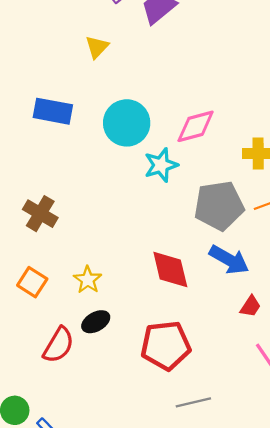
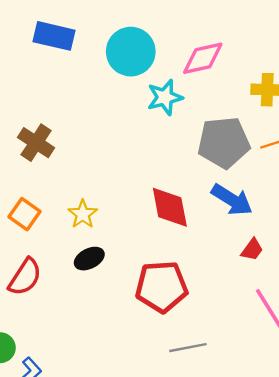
red semicircle: (59, 345) -> (25, 277), moved

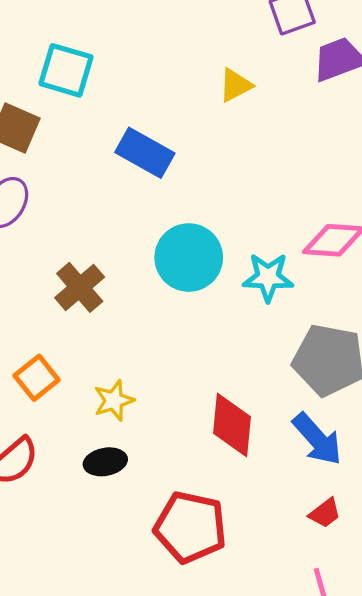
cyan circle: (131, 52) -> (189, 258), moved

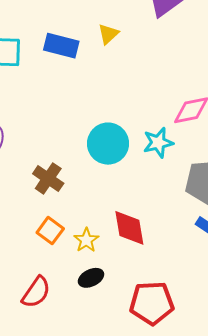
blue rectangle: (145, 153) -> (61, 46), moved
orange square: (37, 378) -> (50, 231), moved
red diamond: (232, 425) -> (129, 228), moved

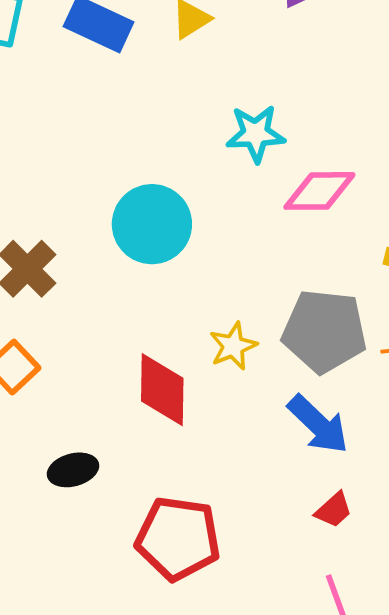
cyan star: (158, 143) -> (256, 134), moved
yellow star: (86, 240) -> (233, 346), moved

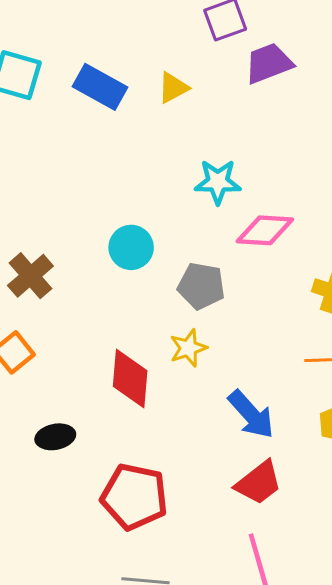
cyan circle: (152, 224) -> (131, 247), size x0.7
gray pentagon: (324, 331) -> (201, 286), moved, size x0.7
red trapezoid: (334, 510) -> (259, 483), size x1.6

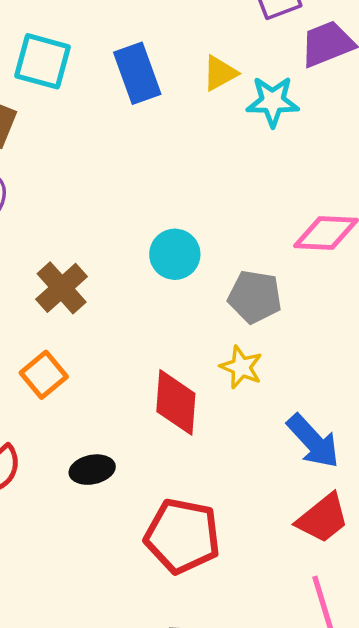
blue rectangle: (100, 87) -> (137, 73), turned 42
cyan star: (218, 182) -> (273, 101), moved
yellow star: (188, 348) -> (241, 367), turned -30

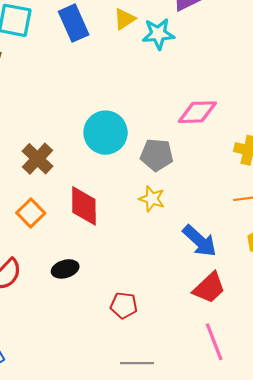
cyan circle: (175, 254) -> (106, 133), size x1.4
red diamond: (176, 402) -> (84, 206), moved
red pentagon: (182, 536) -> (124, 305), size x0.6

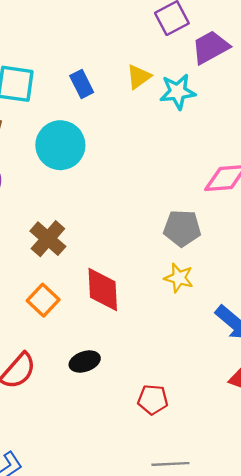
blue rectangle: (74, 23) -> (82, 84), size x0.7
cyan circle: (106, 133) -> (60, 145), moved

